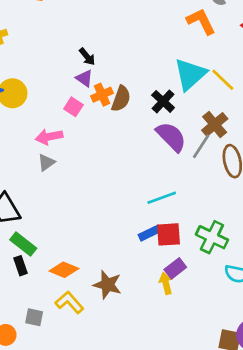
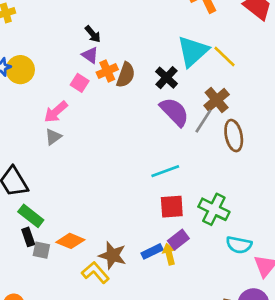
pink arrow: (49, 137) -> (56, 112), turned -30
blue rectangle: (150, 233) -> (152, 251), moved
yellow L-shape: (69, 302) -> (95, 273), moved
gray square: (34, 317) -> (41, 250), moved

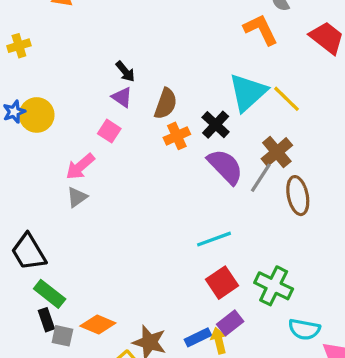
orange cross: (107, 71) -> (177, 136), moved
brown semicircle: (126, 75) -> (166, 104), moved
red square: (172, 207) -> (222, 283), turned -30

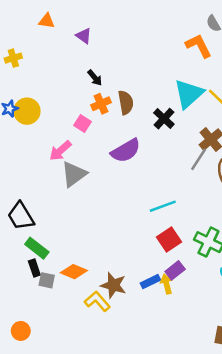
purple triangle: (122, 97) -> (84, 36), moved
brown semicircle: (166, 104) -> (126, 102), turned -30
orange cross: (177, 136) -> (101, 104), moved
purple semicircle: (225, 167) -> (126, 151), moved, turned 104
gray triangle: (77, 197) -> (74, 174), moved, size x1.6

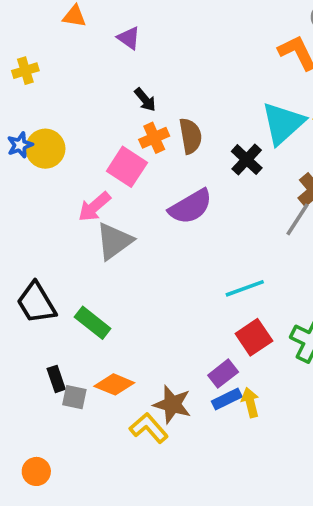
pink square: (82, 123) -> (127, 167), size x1.5
green rectangle: (37, 248) -> (93, 323), moved
purple rectangle: (175, 270) -> (223, 374), moved

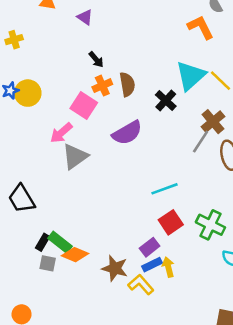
green rectangle: (93, 323) -> (60, 242), moved
black rectangle: (56, 379) -> (43, 242), moved, turned 49
yellow L-shape: (149, 428) -> (141, 284), moved

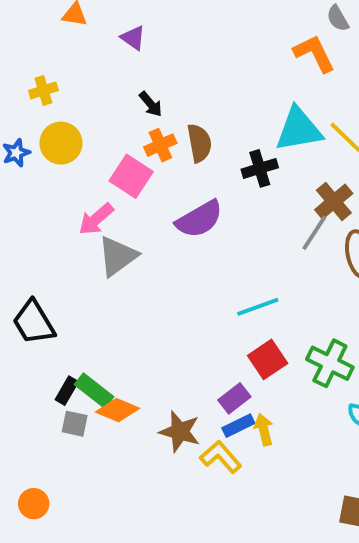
yellow cross: (14, 40) -> (43, 90), moved
cyan triangle: (191, 76) -> (299, 129), turned 32
yellow circle: (28, 93) -> (61, 143), moved
black cross: (166, 101) -> (260, 168), turned 30

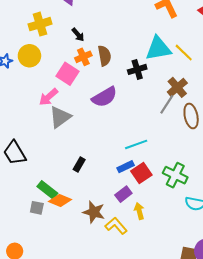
yellow cross: (43, 90) -> (40, 24), moved, size x1.5
black rectangle: (67, 391) -> (79, 165), moved
blue rectangle: (238, 426) -> (126, 167), moved

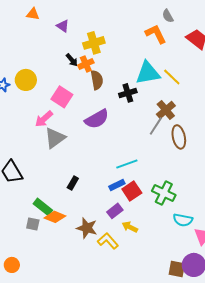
yellow cross: (40, 24) -> (94, 43), moved
orange cross: (83, 57) -> (86, 64), moved
yellow arrow: (139, 211) -> (130, 227), turned -49

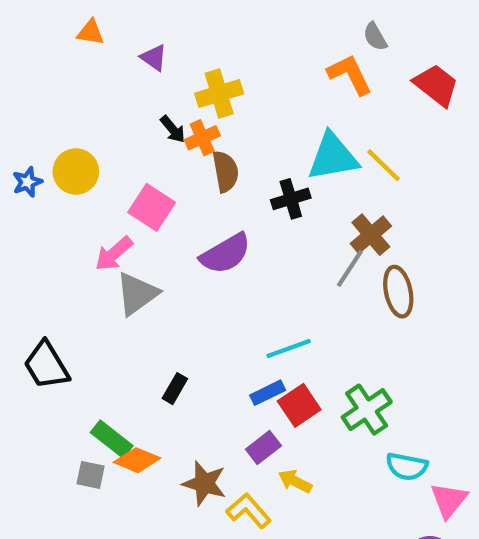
green cross: (164, 193) -> (367, 410), turned 30

